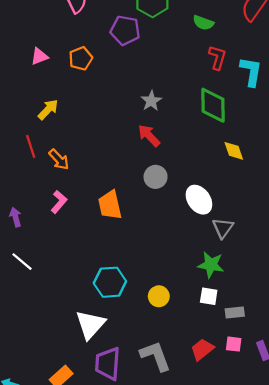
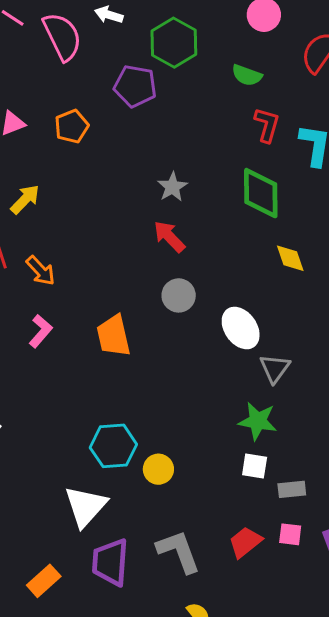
yellow circle: (159, 296) -> (158, 469), moved

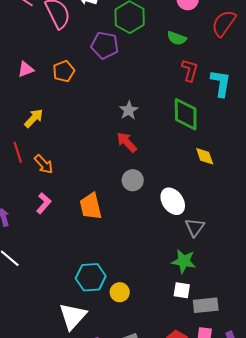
gray rectangle: (292, 489) -> (206, 305), size x1.4

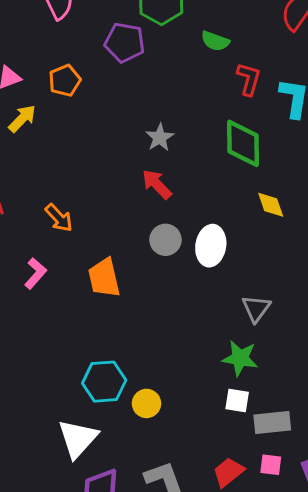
green semicircle: (177, 38) -> (215, 41), moved
yellow arrow: (34, 118) -> (22, 119), moved
orange arrow: (44, 164) -> (59, 218), moved
white ellipse: (173, 201) -> (211, 246), moved, turned 44

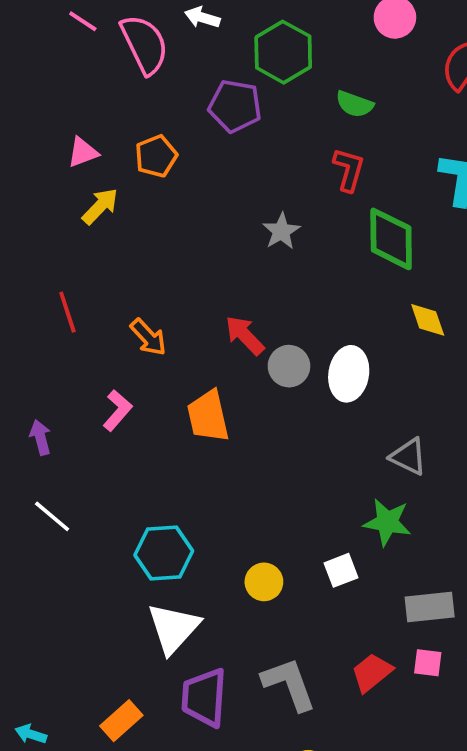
red L-shape: (249, 79) -> (349, 170), moved
red arrow: (157, 184) -> (245, 335), moved
gray triangle: (256, 308) -> (408, 457), turned -40
cyan hexagon: (104, 382) -> (164, 553), moved
white square: (237, 401) -> (341, 570), moved, turned -30

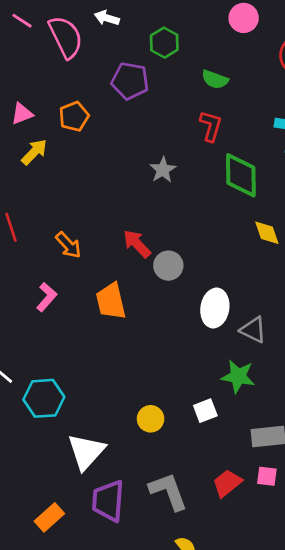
green hexagon: (283, 52) -> (164, 43), size x0.7
white ellipse: (349, 374) -> (215, 308), moved
cyan hexagon: (164, 553) -> (44, 398), moved

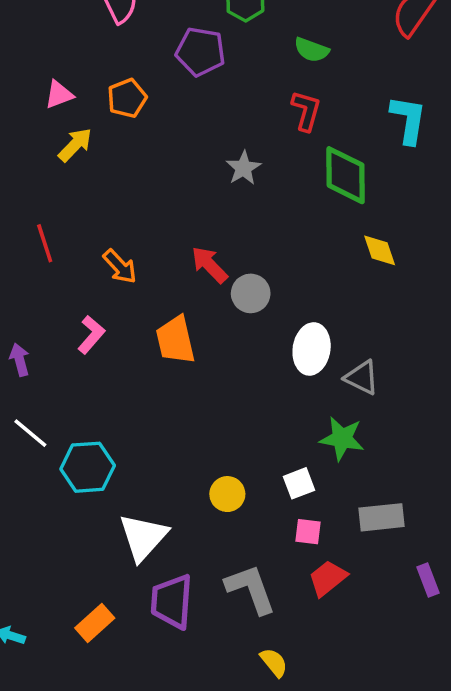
pink square: (267, 476) -> (308, 532), moved

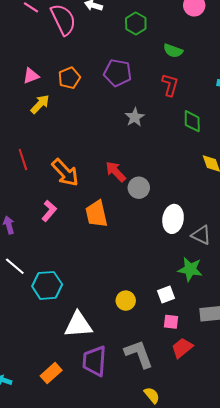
purple pentagon: (200, 52) -> (118, 73), moved
green diamond: (346, 175) -> (192, 121), size x0.7
orange arrow: (120, 267) -> (65, 173), size x1.4
white triangle: (143, 537) -> (78, 325), turned 44

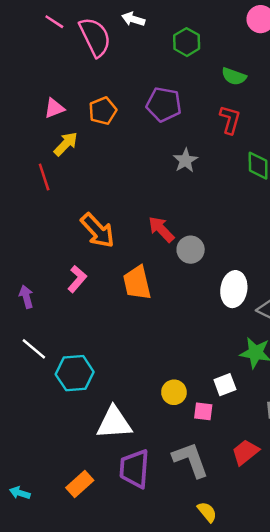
red line: (23, 159) -> (44, 177), moved
pink square: (171, 322) -> (203, 411), moved

